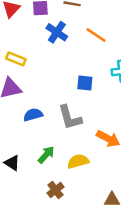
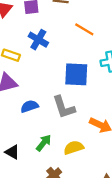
blue cross: (57, 32) -> (38, 40), moved
blue square: (85, 83) -> (76, 74), size x1.6

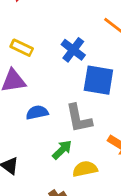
blue cross: (38, 40) -> (73, 50), moved
green arrow: (44, 143) -> (62, 150), moved

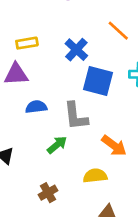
yellow rectangle: (22, 48) -> (27, 43), turned -40
yellow semicircle: (85, 169) -> (95, 176), moved

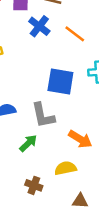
blue cross: (76, 50) -> (39, 26), moved
brown cross: (48, 193) -> (34, 185), moved, turned -35

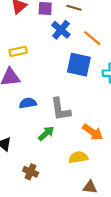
blue square: (60, 82) -> (79, 65), moved
brown cross: (34, 185) -> (31, 172), moved

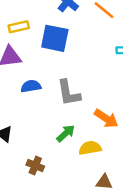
blue square: (79, 65) -> (55, 38), moved
green arrow: (46, 133) -> (66, 133), moved

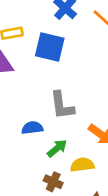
blue semicircle: (31, 86) -> (32, 128), moved
brown cross: (35, 166) -> (53, 182), moved

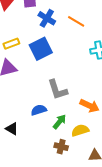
blue square: (50, 47) -> (41, 49), turned -30

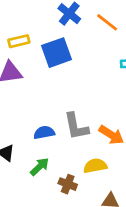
gray L-shape: (57, 90) -> (76, 126), moved
green arrow: (60, 122) -> (40, 167), moved

